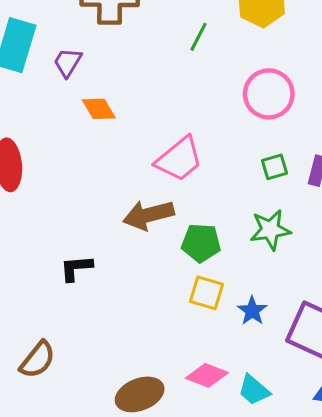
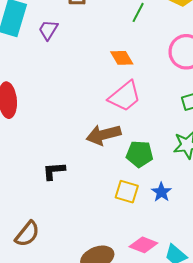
orange diamond: (99, 109) -> (122, 58), moved
yellow square: (206, 293) -> (127, 192), moved
blue star: (252, 311) -> (161, 192), moved

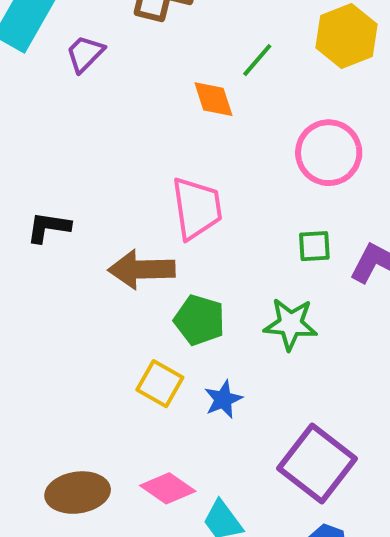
orange diamond: (122, 58) -> (213, 99), moved
pink trapezoid: (125, 96) -> (197, 208), turned -72
black L-shape: (54, 171) -> (48, 227), moved

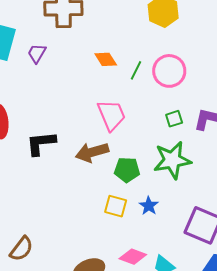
green line: (257, 60) -> (136, 70), moved
black L-shape: (48, 227) -> (41, 143), size x1.4
green star: (291, 324) -> (172, 160), size x1.4

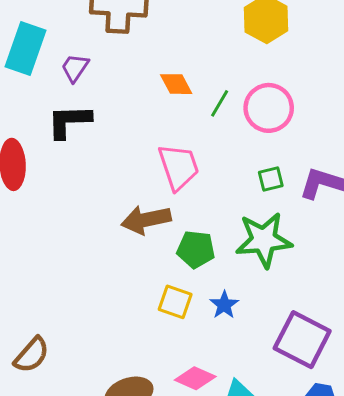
black L-shape: (41, 143) -> (69, 121), moved

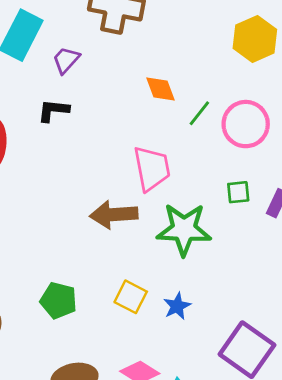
black L-shape: (69, 121) -> (53, 110), size x0.7
green star: (264, 240) -> (184, 229), moved
green pentagon: (196, 249) -> (59, 300), moved

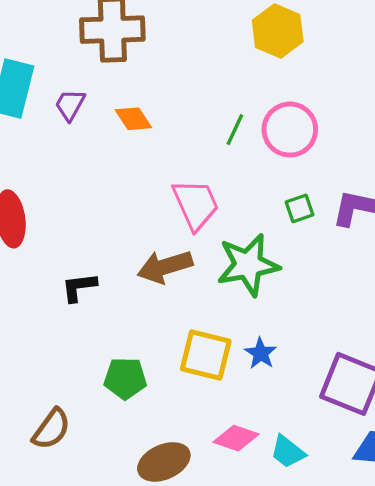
orange diamond: (160, 89) -> (133, 119), moved
black L-shape: (53, 110) -> (79, 287), moved
yellow square: (131, 297) -> (206, 355), size x1.4

